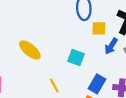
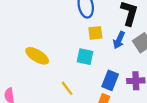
yellow square: (99, 28) -> (95, 33), moved

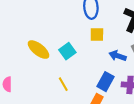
blue arrow: (119, 40) -> (118, 56), moved, turned 77
cyan square: (85, 57) -> (67, 51), moved, turned 35

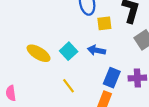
yellow square: (97, 34) -> (104, 23), moved
blue arrow: (118, 56) -> (96, 50), moved

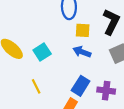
blue arrow: (96, 50) -> (82, 52), moved

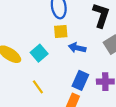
yellow square: (83, 30) -> (61, 31), moved

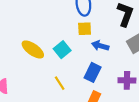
blue rectangle: (80, 80) -> (93, 72), moved

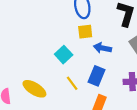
yellow ellipse: (33, 49) -> (34, 89), moved
yellow line: (60, 83) -> (72, 83), moved

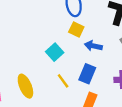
yellow square: (85, 32) -> (76, 30), turned 32
yellow ellipse: (34, 89) -> (25, 86), turned 35

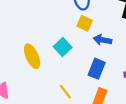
yellow line: (63, 81) -> (65, 92), moved
yellow ellipse: (25, 86) -> (32, 56), moved

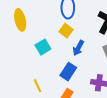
blue arrow: (102, 40) -> (78, 48), turned -84
yellow ellipse: (32, 56) -> (20, 20), moved

